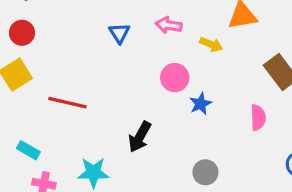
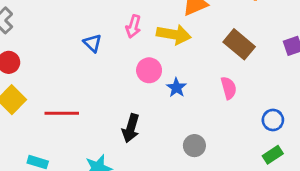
pink arrow: (169, 25) -> (133, 26), turned -70
yellow arrow: (211, 44) -> (174, 34), size x1.6

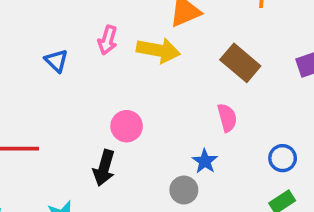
pink circle: (149, 70) -> (127, 126), moved
blue star: (176, 88) -> (205, 161), moved

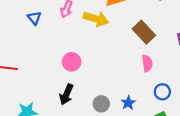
pink semicircle: (227, 118) -> (147, 63), moved
blue star: (205, 161) -> (128, 103), moved
black arrow: (104, 168) -> (66, 94), moved

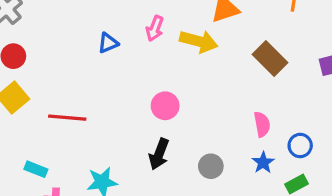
blue triangle: (34, 18) -> (108, 43), turned 48
pink semicircle: (147, 63) -> (262, 124), moved
blue star: (128, 103) -> (263, 162), moved

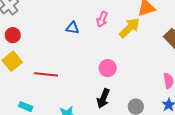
yellow arrow: (199, 41) -> (130, 28), turned -60
blue triangle: (108, 43) -> (72, 28), turned 32

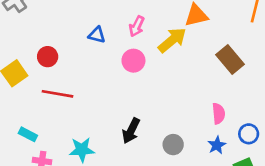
red circle: (13, 35) -> (48, 57), moved
pink circle: (108, 68) -> (133, 61), moved

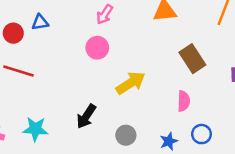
blue triangle: (97, 35) -> (40, 22), moved, turned -30
yellow arrow: (172, 40) -> (131, 83), moved
pink semicircle: (219, 114) -> (184, 101), moved

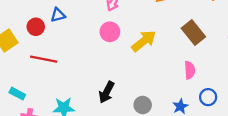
yellow arrow: (131, 83) -> (144, 41), moved

